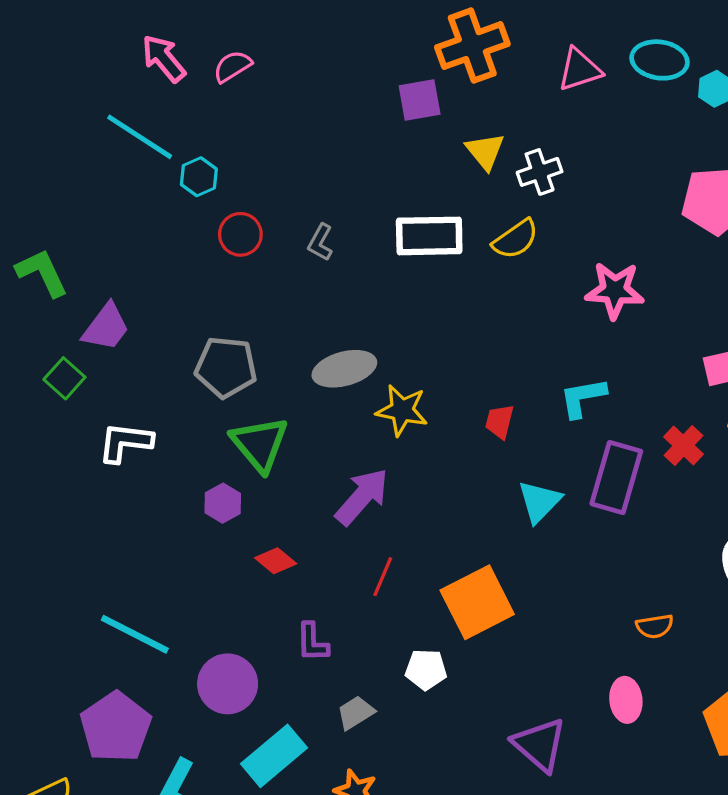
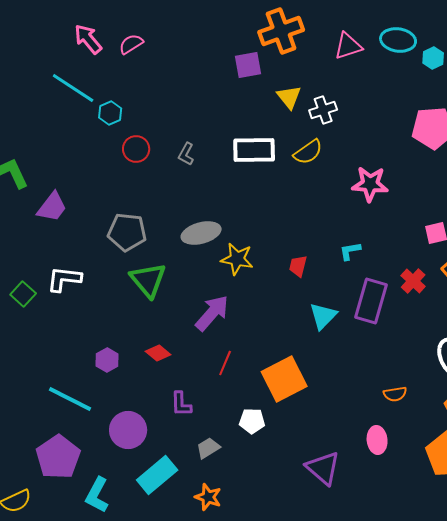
green square: (64, 378) -> (23, 294), moved
cyan L-shape: (583, 398) -> (350, 251), size x0.7
purple hexagon: (223, 503) -> (107, 360), moved

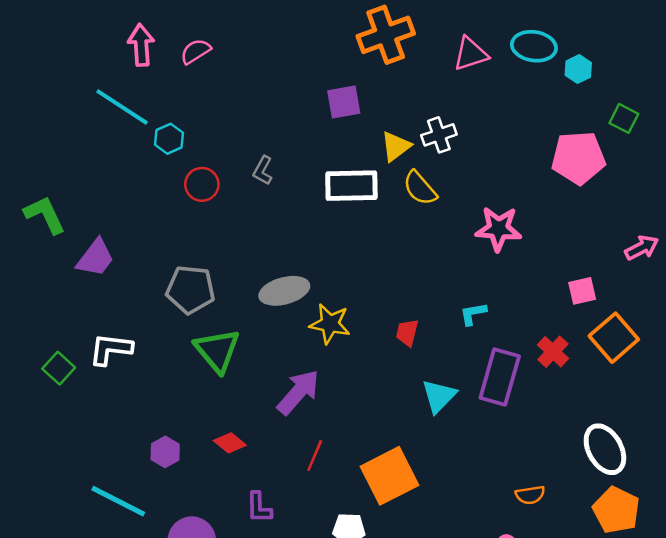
pink arrow: (88, 39) -> (141, 45), turned 36
purple square: (248, 65) -> (344, 102), moved
yellow triangle: (289, 97) -> (396, 146), moved, turned 32
yellow semicircle: (308, 152) -> (420, 188), turned 84
gray L-shape: (186, 154) -> (263, 170), moved

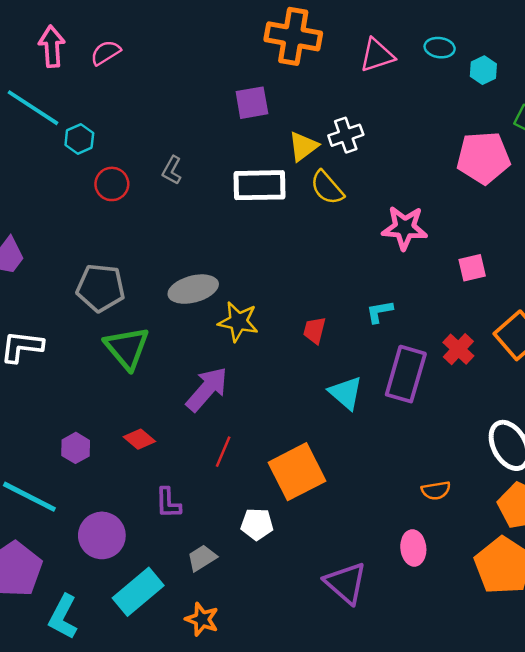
orange cross: (386, 35) -> (293, 36), turned 30
cyan ellipse: (534, 46) -> (440, 48), size x0.7
pink square: (582, 291) -> (472, 268), moved
cyan triangle: (439, 396) -> (346, 393), turned -33

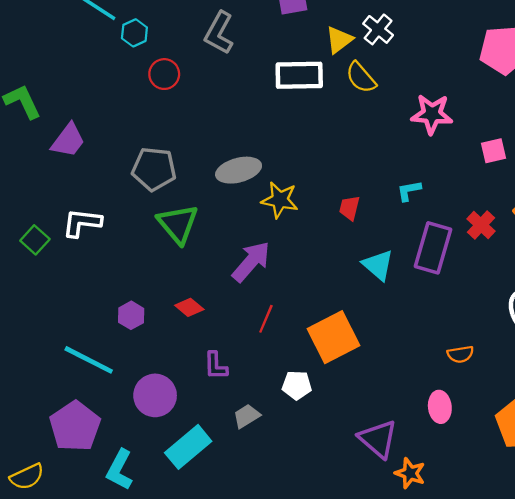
white cross: (346, 135) -> (378, 29), turned -32
gray L-shape: (172, 170) -> (219, 33), moved, size x1.6
orange star: (202, 619) -> (410, 473), moved

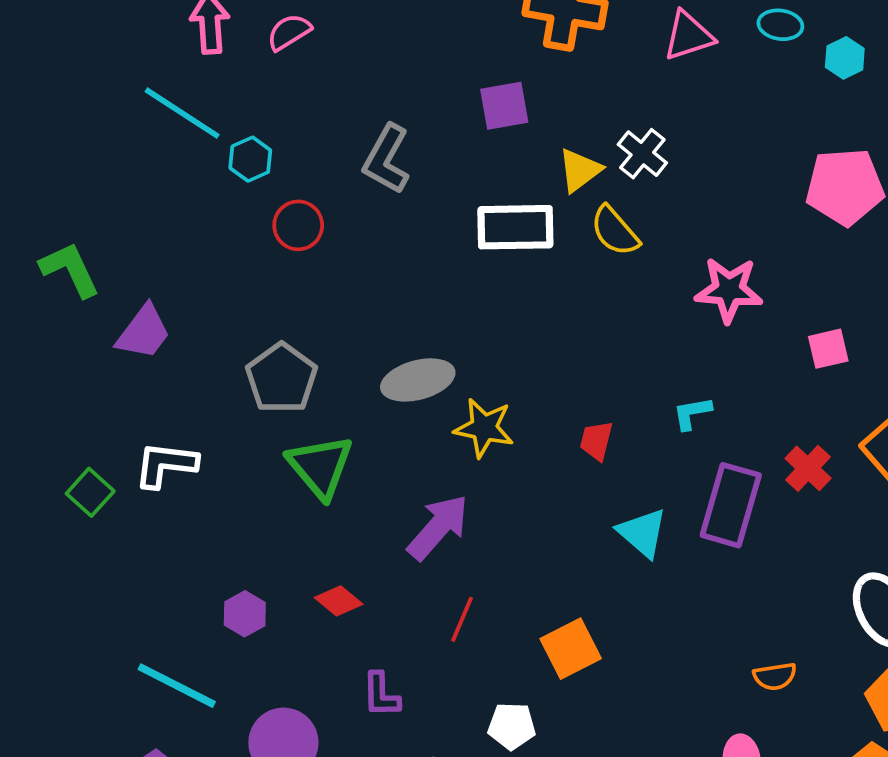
gray pentagon: (154, 169) -> (282, 378), turned 30
orange square: (333, 337) -> (571, 649), size x0.7

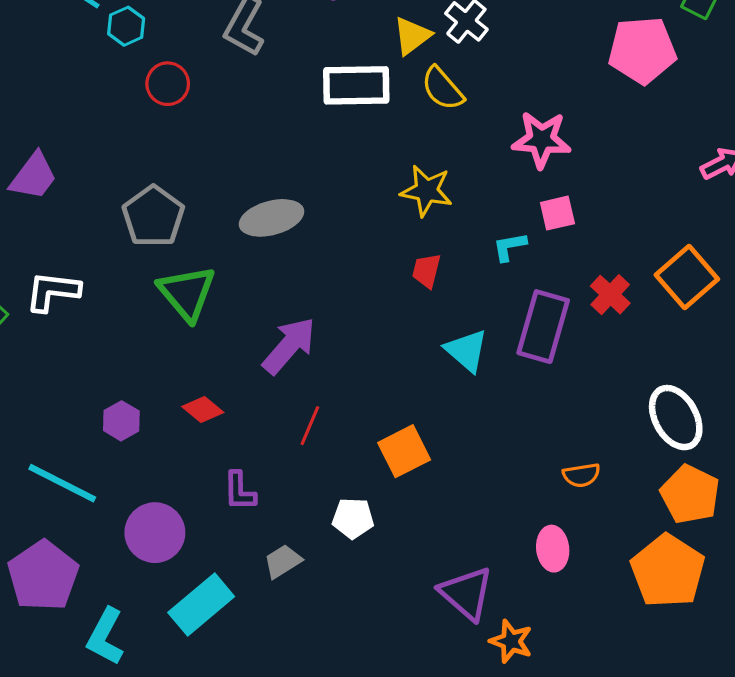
pink square: (828, 349) -> (557, 213), moved
yellow star: (484, 428) -> (426, 191), moved

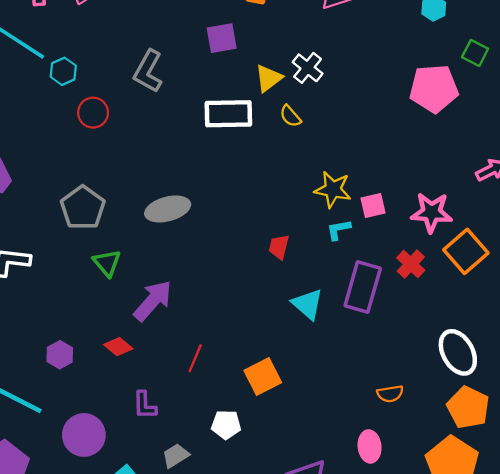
yellow semicircle: (442, 88) -> (290, 116), size x0.7
pink star: (542, 140) -> (431, 212), moved
yellow star: (426, 191) -> (333, 189), moved
green triangle: (187, 293) -> (107, 263), size x0.7
purple arrow: (289, 346) -> (153, 301), moved

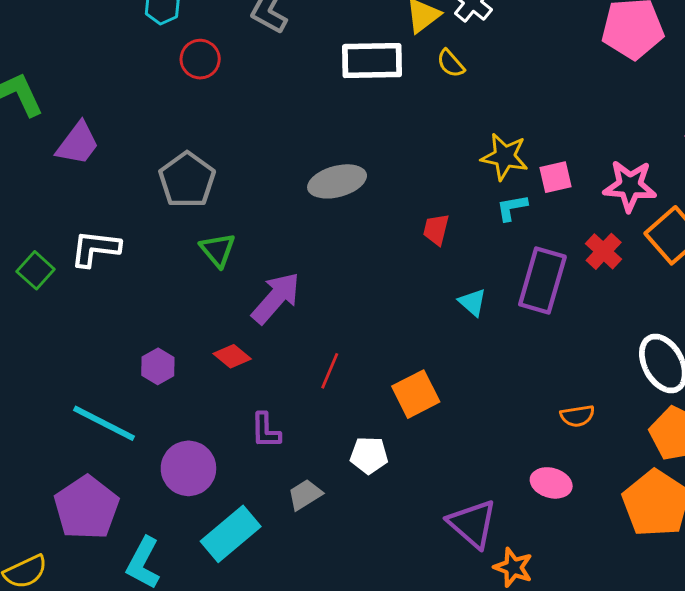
gray ellipse: (168, 209) -> (337, 181), moved
cyan triangle: (308, 304) -> (472, 302), size x0.7
pink ellipse: (370, 446) -> (551, 483), turned -68

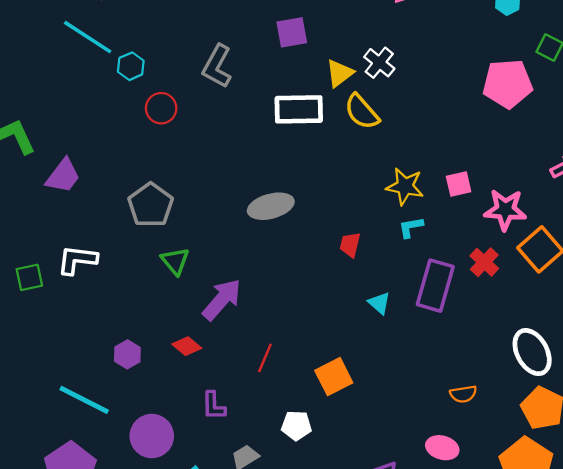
yellow semicircle: (451, 63) -> (362, 112), size x1.6
pink square: (556, 177) -> (459, 184), moved
green square: (36, 270) -> (29, 277), turned 36

